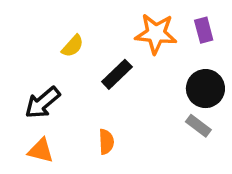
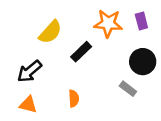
yellow semicircle: (73, 46) -> (50, 32), size x1.5
gray rectangle: (198, 126) -> (128, 89), moved

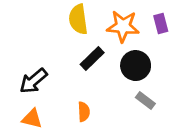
yellow semicircle: (50, 32) -> (78, 19), moved, turned 130
black circle: (143, 62) -> (136, 66), moved

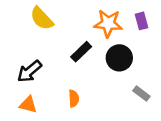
yellow semicircle: (78, 19) -> (42, 18), moved, turned -35
gray rectangle: (145, 100) -> (141, 94), moved

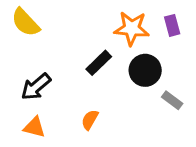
yellow semicircle: (42, 18) -> (25, 22), moved
gray rectangle: (141, 94) -> (172, 100), moved
orange semicircle: (74, 99) -> (90, 120), turned -147

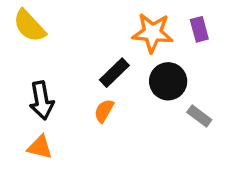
black arrow: (36, 87) -> (42, 100), turned -60
orange semicircle: (90, 120) -> (104, 111), moved

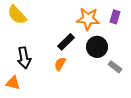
purple rectangle: (199, 29) -> (115, 17), turned 32
orange triangle: (40, 147) -> (13, 83), moved

